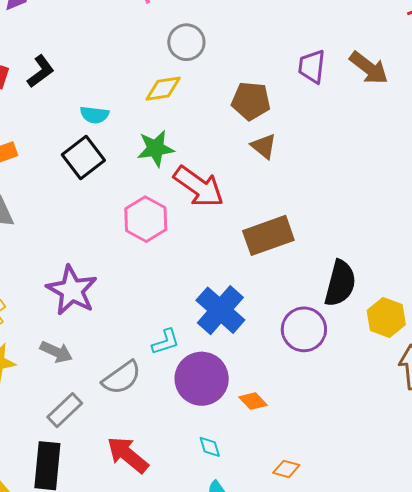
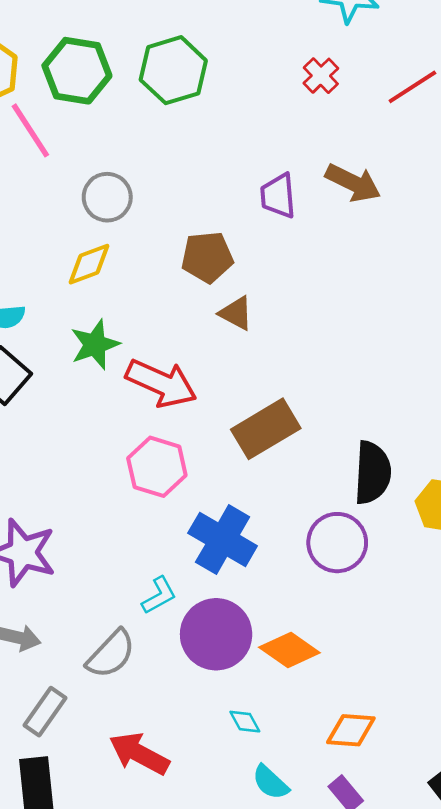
pink hexagon: (146, 219) -> (157, 467), moved
orange diamond: (253, 401) -> (289, 650), size x1.5
orange diamond: (286, 469) -> (351, 730), size x1.4

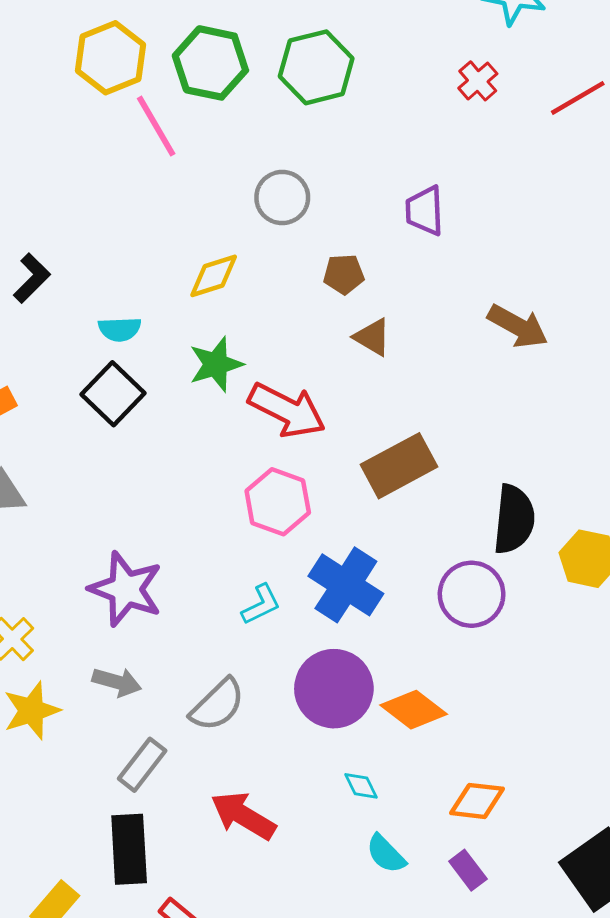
brown arrow: (353, 183) -> (518, 326), moved
gray circle: (107, 197) -> (282, 198), moved
brown pentagon: (207, 257) -> (344, 274), size x0.7
cyan L-shape: (159, 595) -> (261, 605), moved

